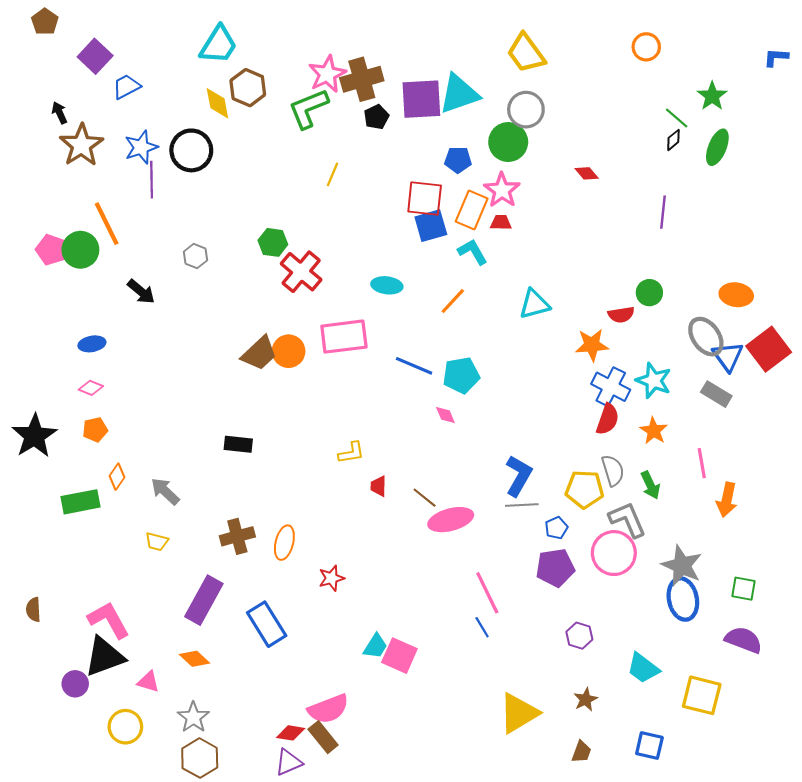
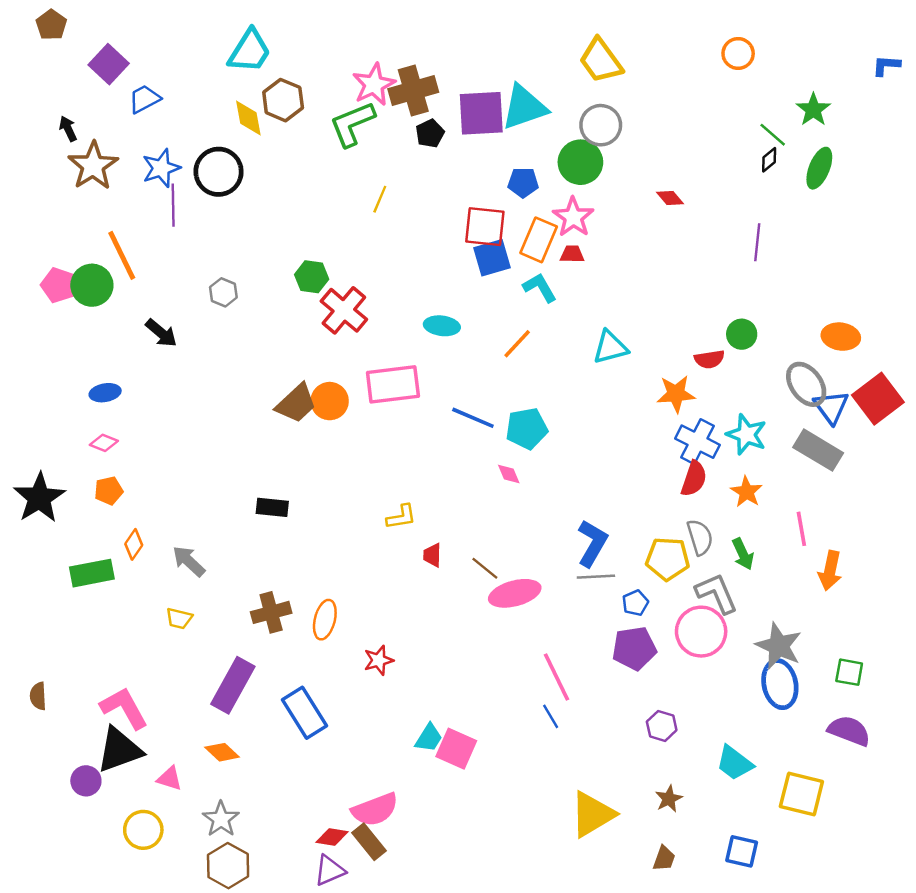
gray rectangle: (716, 394) -> (818, 450), size x1.4

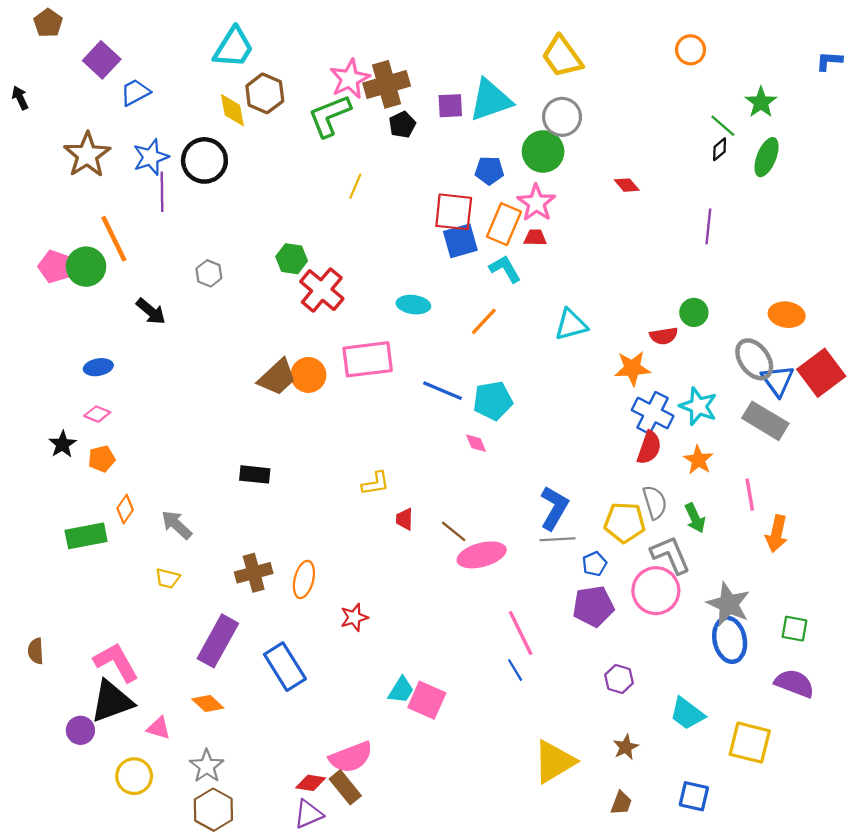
purple square: (481, 113) -> (450, 106), size x0.6
black arrow: (68, 129) -> (20, 98), moved
black star: (39, 498) -> (63, 444), moved, size x0.6

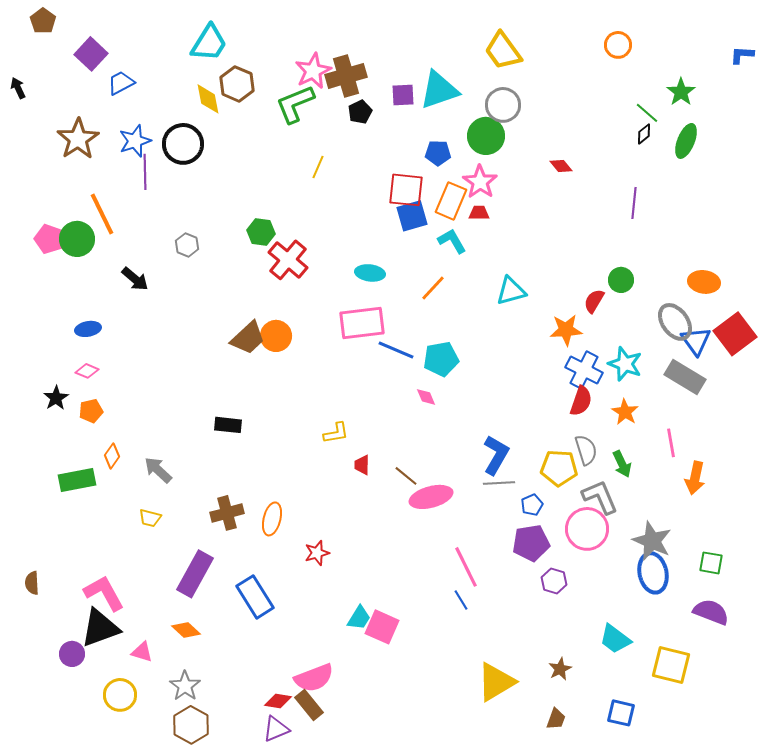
red semicircle: (664, 336) -> (594, 301), turned 130
pink rectangle: (368, 359) -> (362, 323), moved
purple hexagon: (619, 679) -> (554, 581), moved

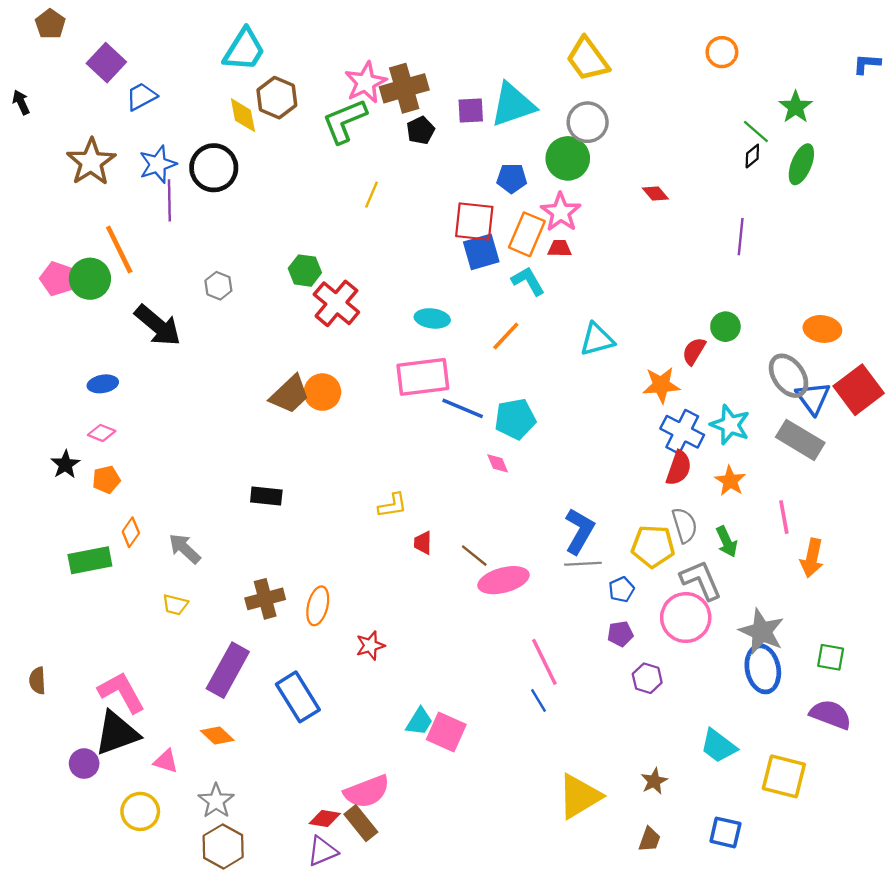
black arrow: (135, 279) -> (158, 325), size x1.5
purple pentagon: (531, 543) -> (620, 634), size x0.6

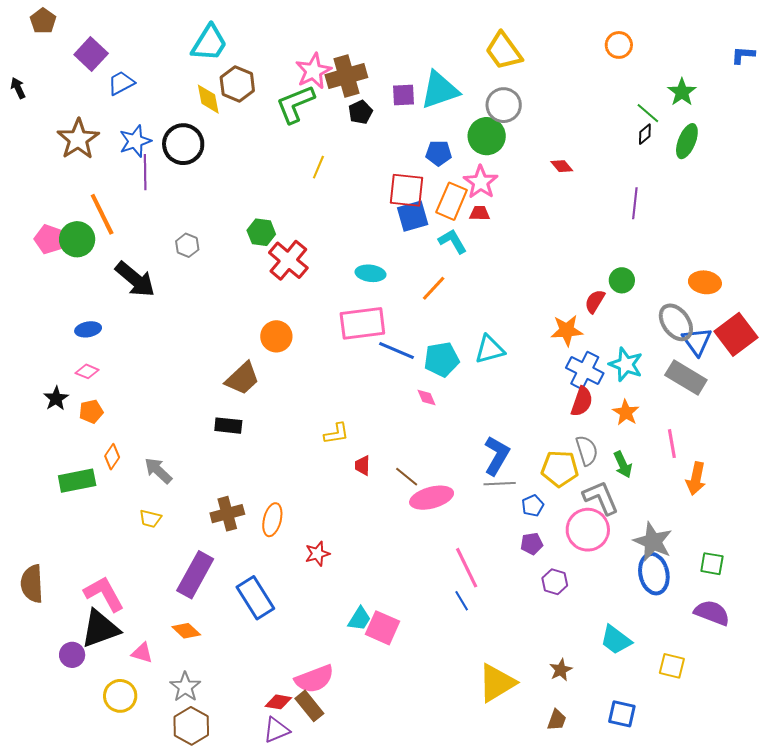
cyan triangle: (597, 339) -> (490, 349), moved
brown trapezoid: (290, 394) -> (242, 378), moved
brown semicircle: (37, 681) -> (32, 584), size x1.6
yellow square: (784, 776) -> (672, 666), size x0.7

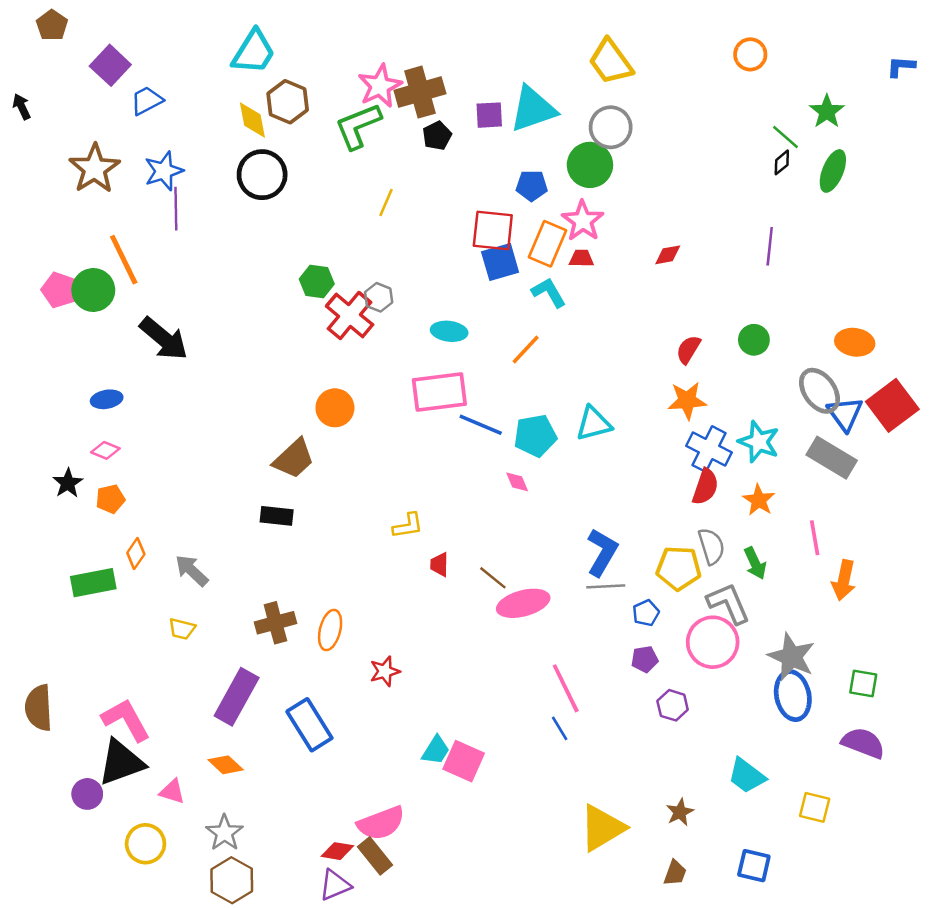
black circle: (183, 144) -> (262, 175), moved
red diamond: (562, 166) -> (668, 255), moved, turned -60
gray hexagon: (187, 245) -> (379, 297), moved
red semicircle: (595, 301) -> (688, 350), moved

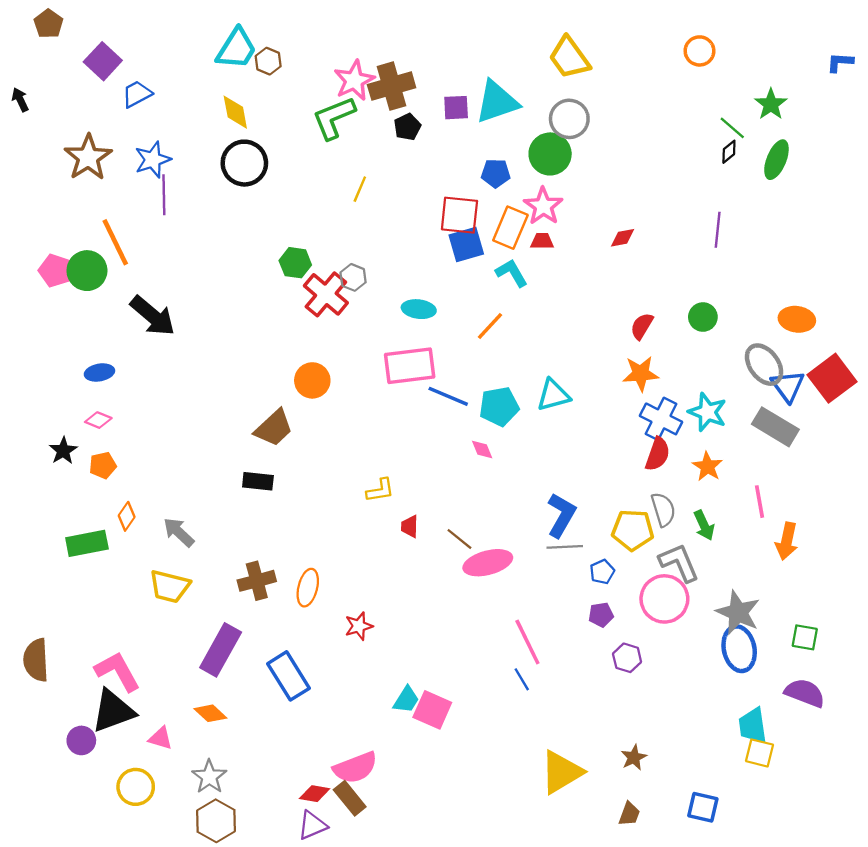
brown hexagon: (288, 102) -> (268, 61), moved, size x0.7
yellow trapezoid: (182, 629) -> (170, 586), size x1.6
cyan trapezoid: (747, 776) -> (753, 726), moved, turned 45

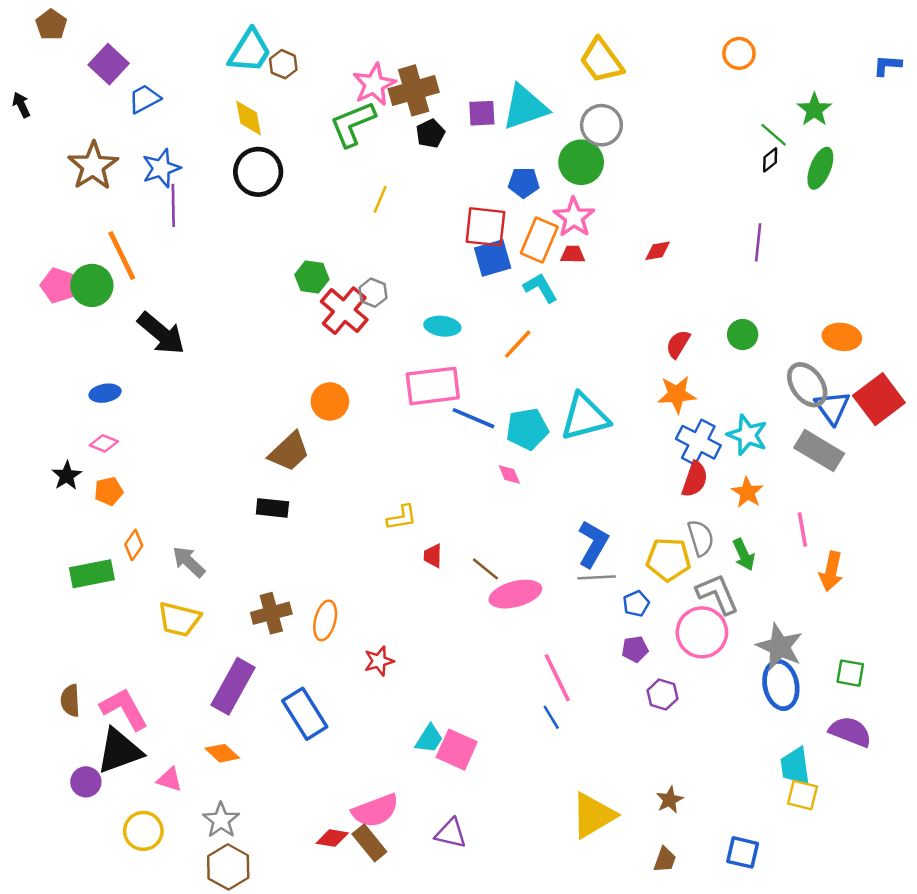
cyan triangle: (553, 395) -> (585, 417), size x1.4
brown semicircle: (36, 660) -> (70, 701), moved, size x0.7
purple triangle: (312, 825) -> (451, 833), moved, turned 36

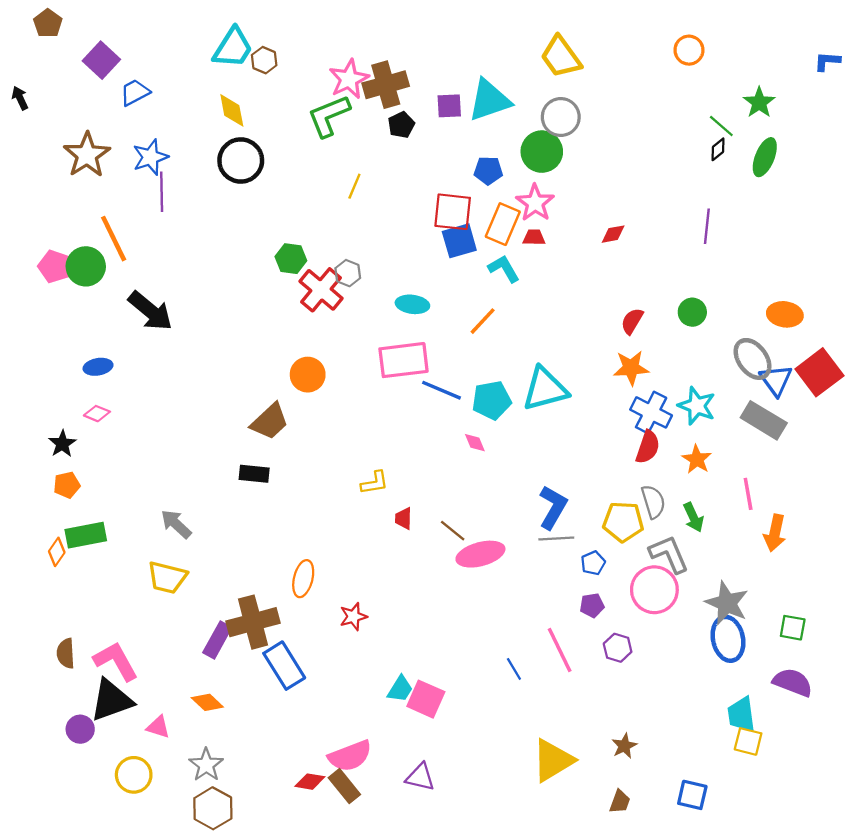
orange pentagon: (109, 491) -> (67, 485), moved
orange diamond: (134, 545) -> (57, 552), moved
brown cross: (271, 613) -> (253, 622), moved, size x1.4
pink line: (557, 678) -> (560, 650), moved
purple rectangle: (233, 686) -> (217, 640), size x0.7

